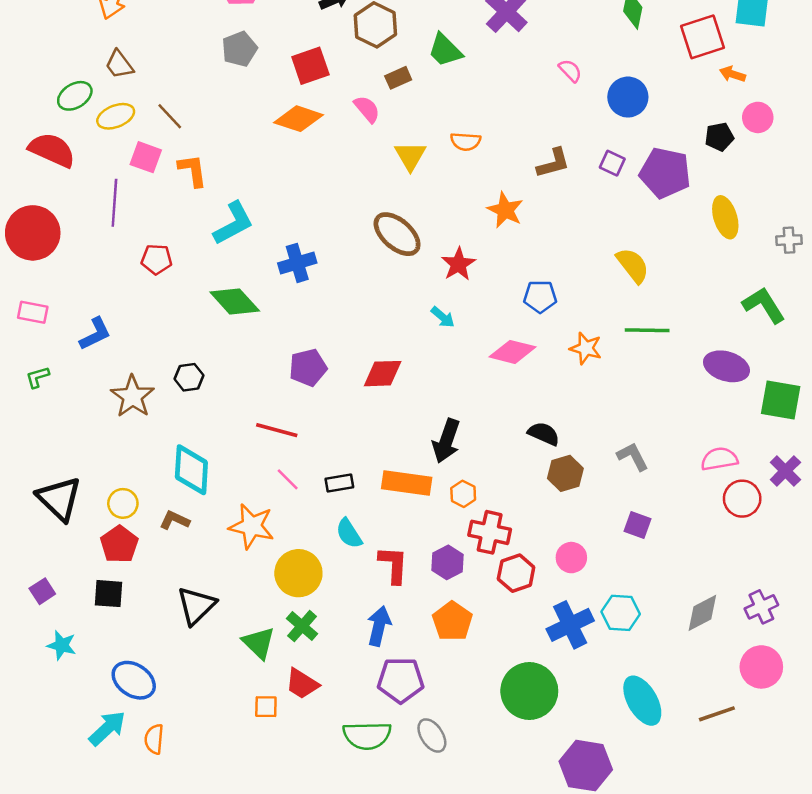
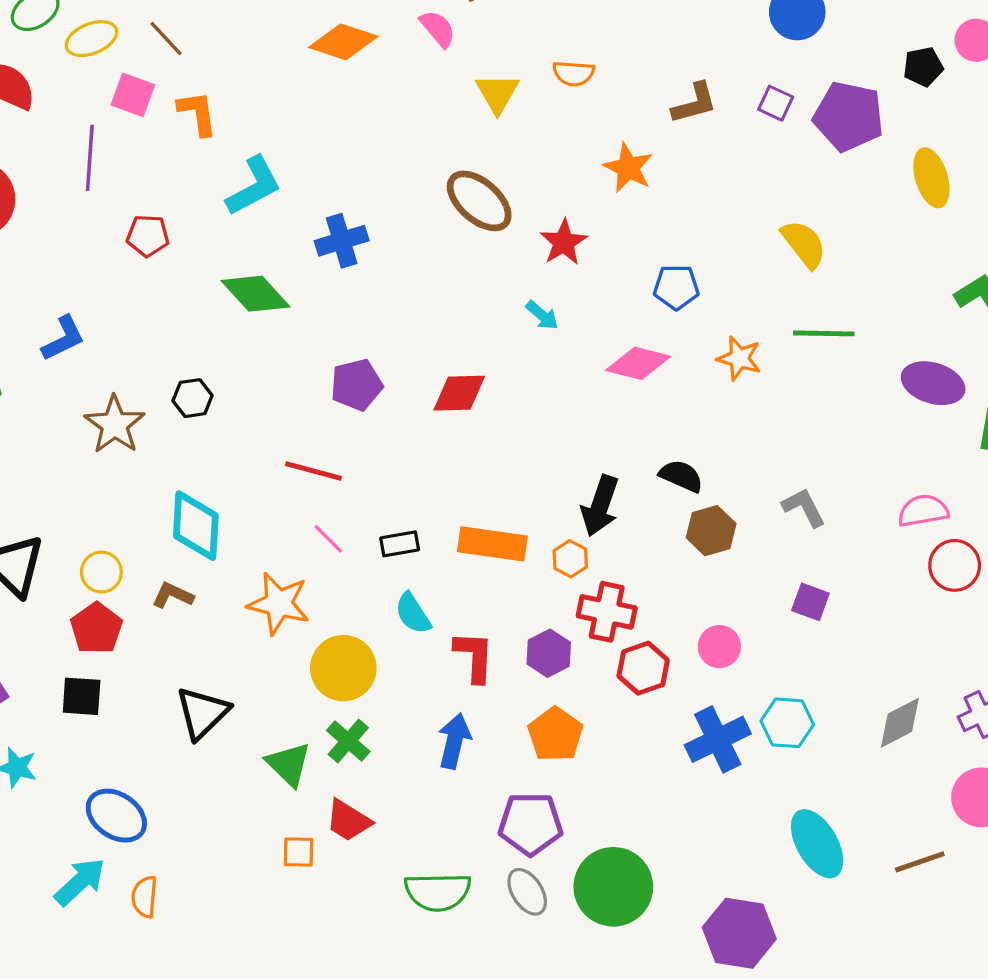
black arrow: (446, 441) -> (600, 506), moved
purple pentagon: (401, 680) -> (530, 824), moved
green circle: (529, 691) -> (613, 887), moved

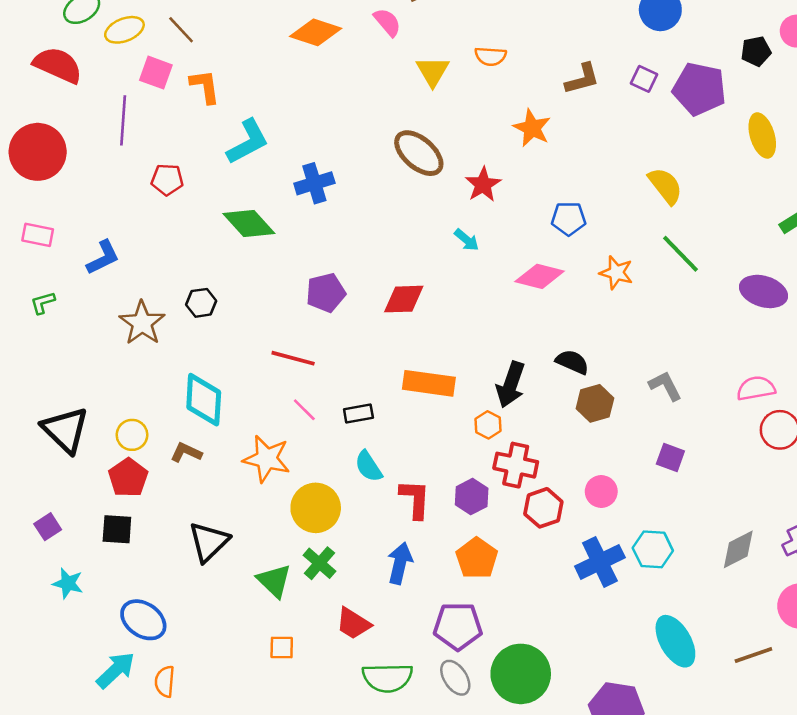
green line: (824, 333) -> (680, 254), turned 45
orange rectangle: (492, 544) -> (429, 383), moved
red trapezoid: (348, 821) -> (353, 624), moved

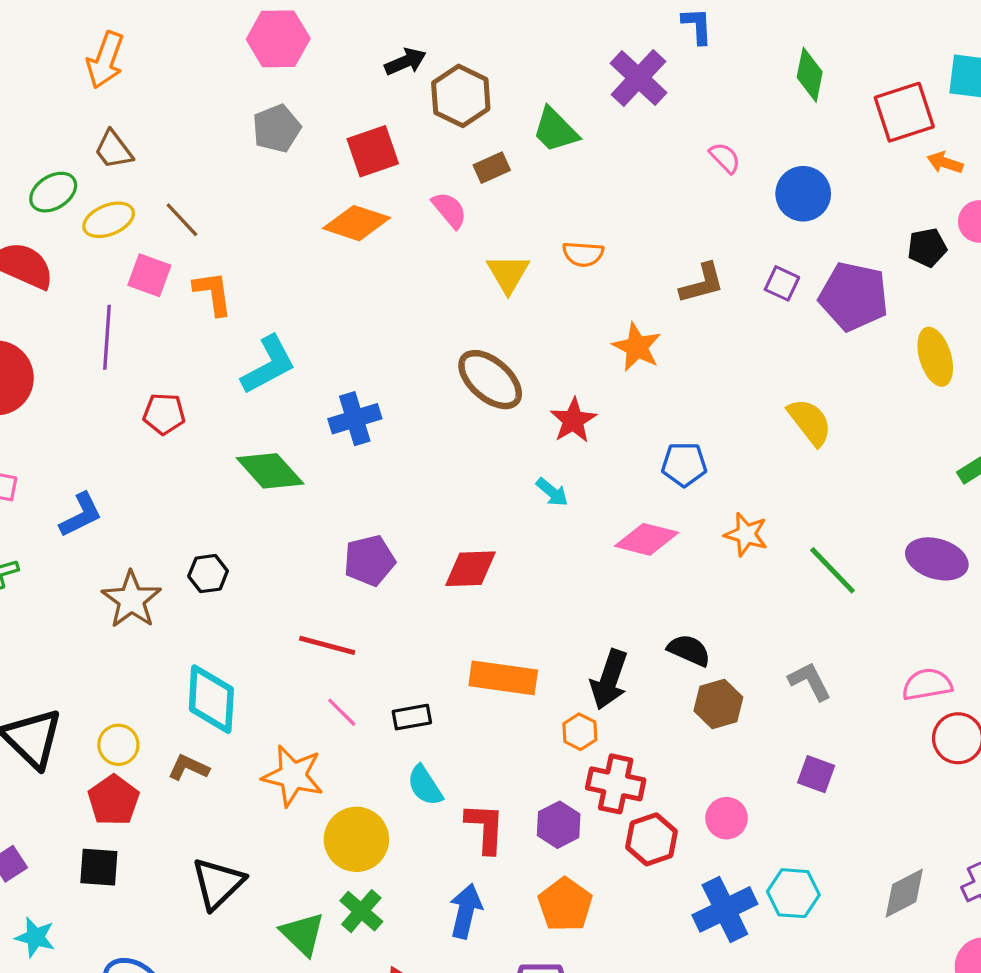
green line: (680, 254) -> (833, 570), moved

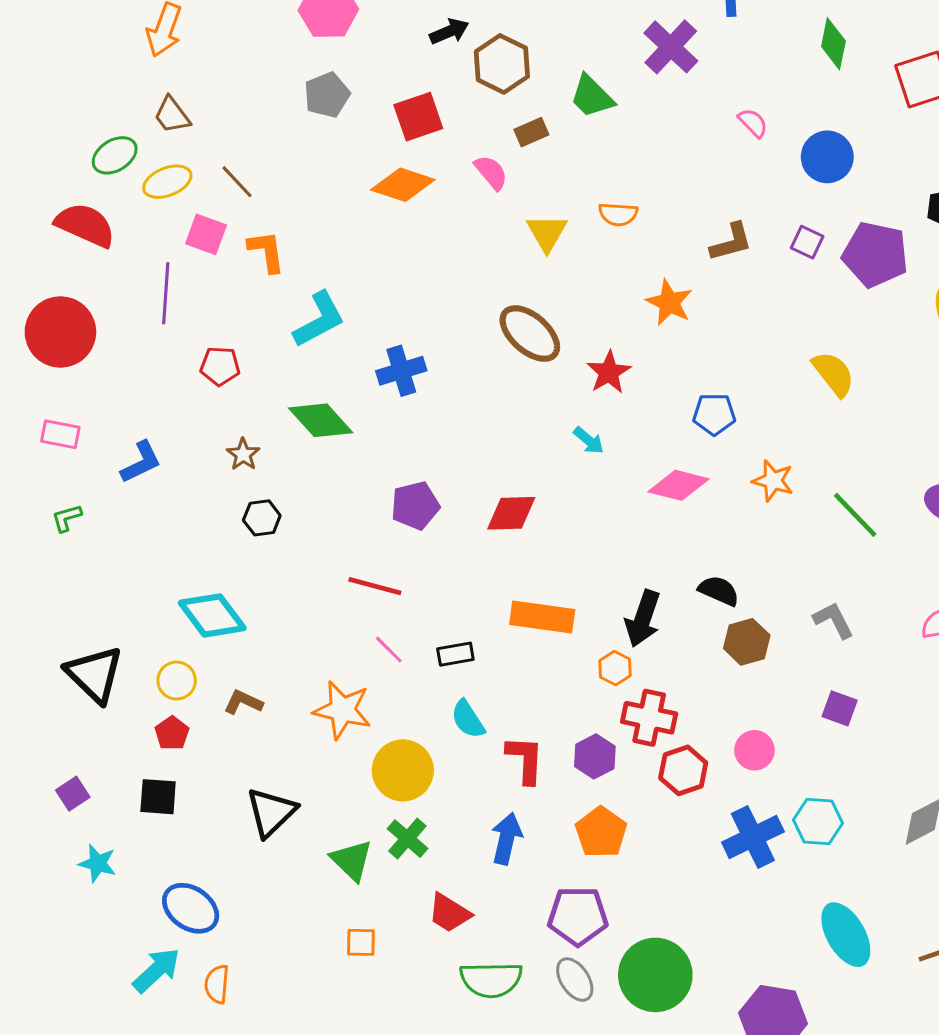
brown star: (131, 600) -> (243, 454), moved, size x0.6
cyan diamond: (211, 699) -> (212, 615), moved, turned -40
red pentagon: (114, 800) -> (172, 733), size x0.7

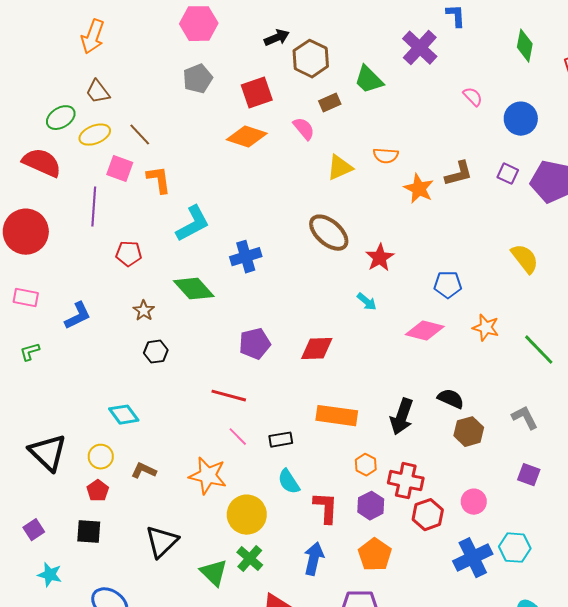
yellow triangle: (547, 233) -> (340, 168), turned 36
orange star: (669, 303) -> (419, 189), moved
cyan diamond: (212, 615) -> (124, 415), size x0.7
orange hexagon: (615, 668) -> (366, 465), moved

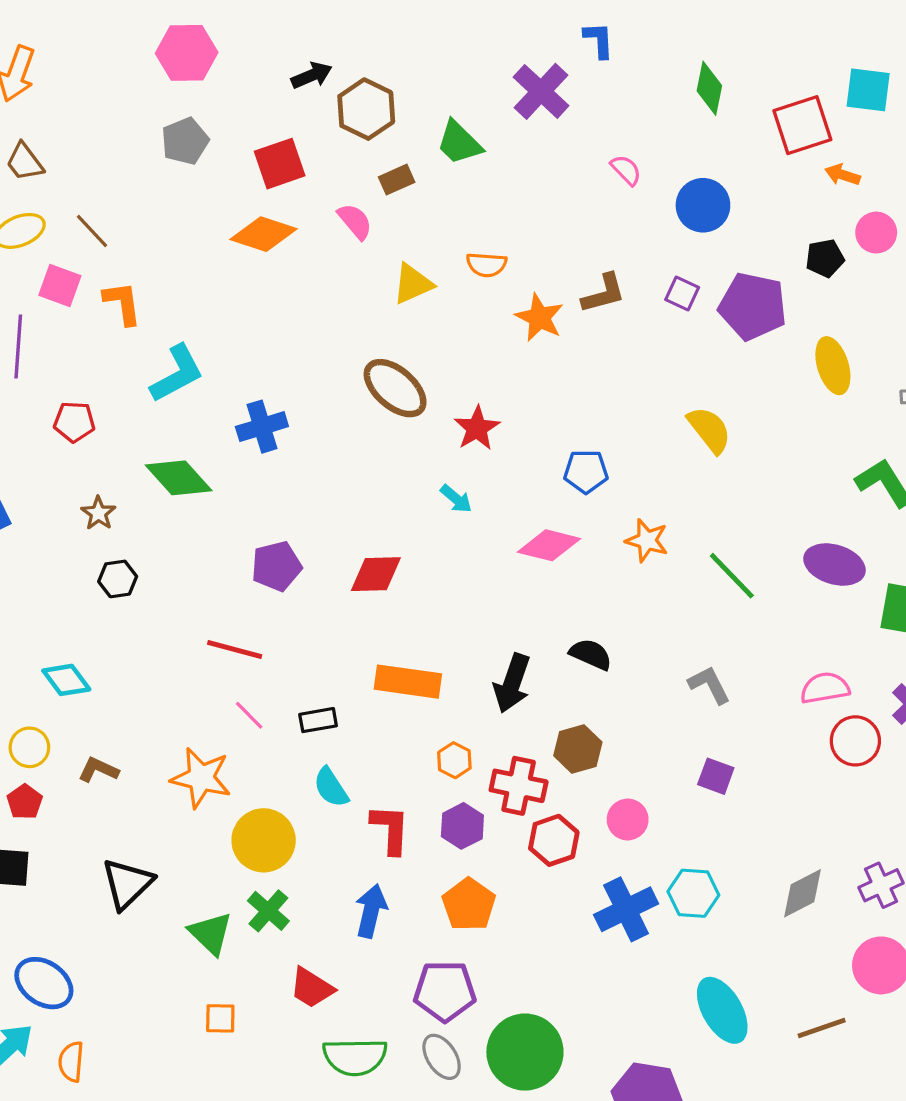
brown hexagon: (469, 432) -> (578, 749), moved

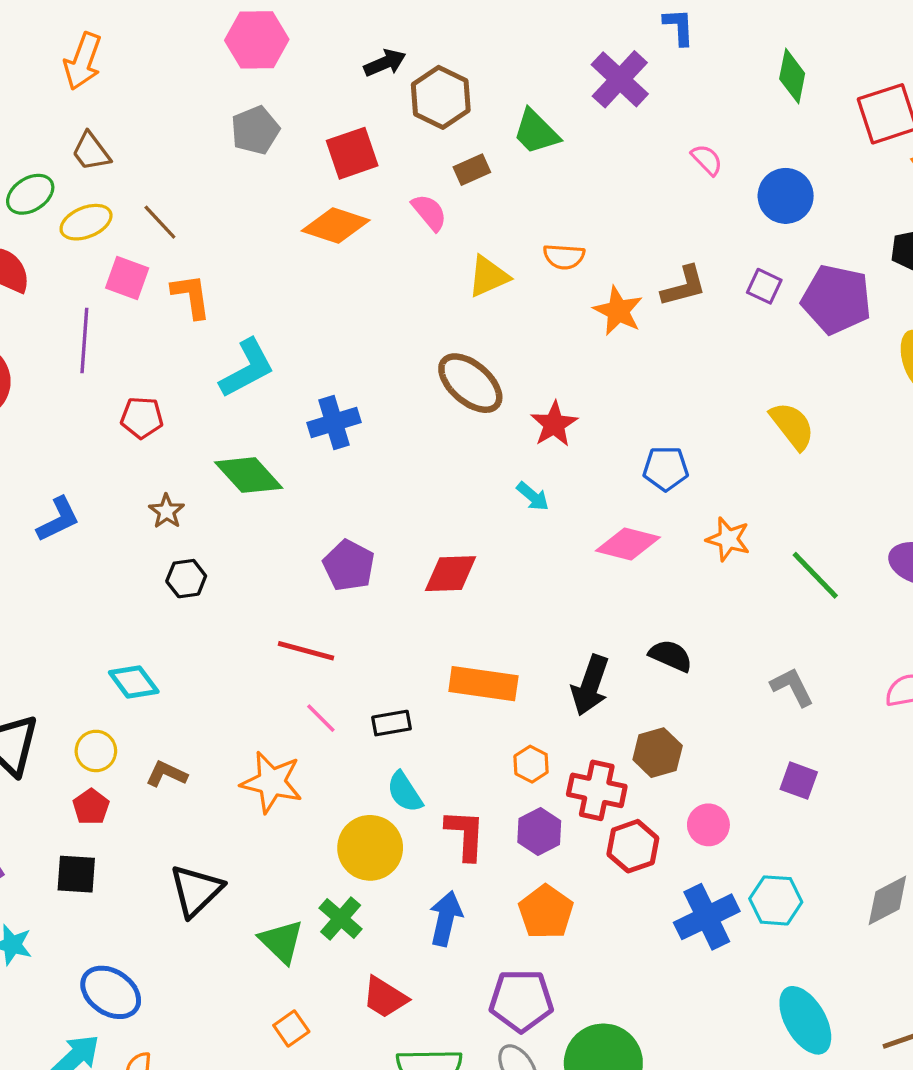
purple pentagon: (276, 566) -> (349, 565), turned -30
yellow circle: (264, 840) -> (370, 848), moved
orange square: (220, 1018) -> (291, 1028), turned -36

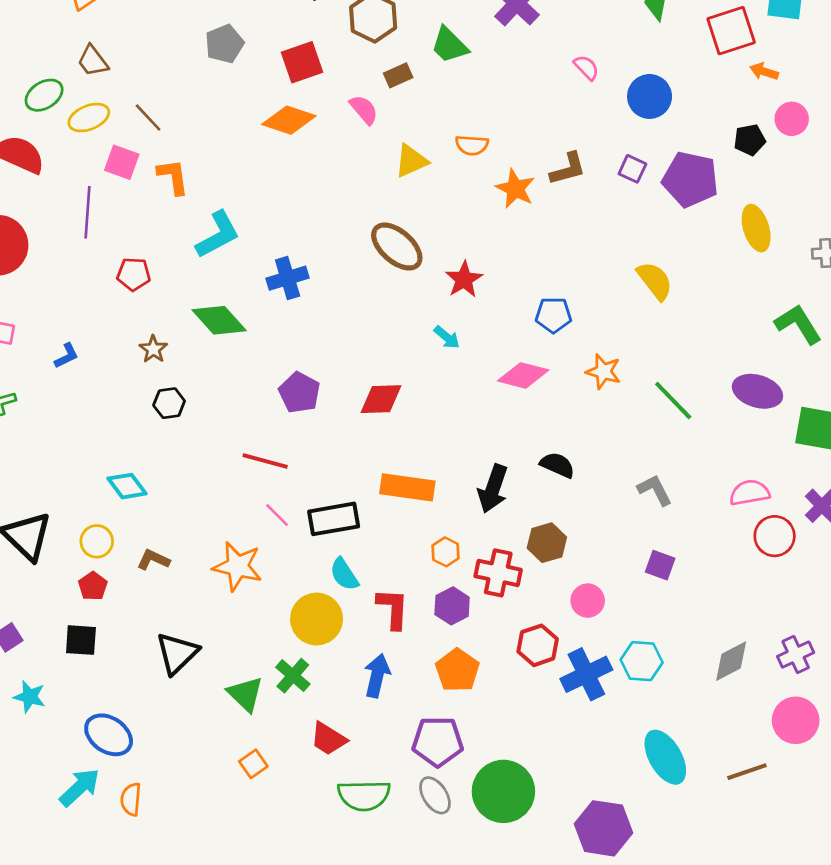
blue L-shape: (58, 519) -> (66, 356), size x0.7
black rectangle: (391, 723) -> (334, 519), size x1.6
red hexagon: (633, 846) -> (538, 645), moved

